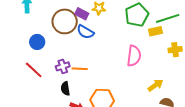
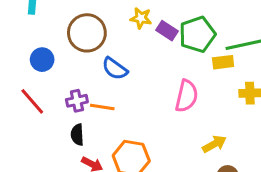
purple rectangle: (82, 14) -> (167, 31), moved
blue semicircle: (85, 32) -> (115, 69), moved

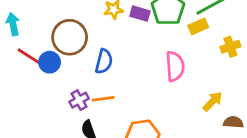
blue circle: (42, 60) -> (50, 62), moved
blue semicircle: (115, 69) -> (104, 61), turned -95
red line: (32, 101) -> (30, 57), moved

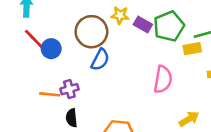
brown circle: (70, 37) -> (91, 32), moved
orange line: (103, 99) -> (50, 94), moved

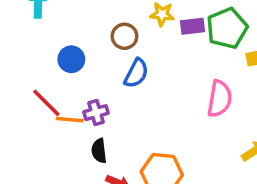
purple rectangle: (143, 25) -> (193, 26), turned -36
brown circle: (91, 32) -> (124, 36), size x0.6
red line: (35, 40) -> (46, 103), moved

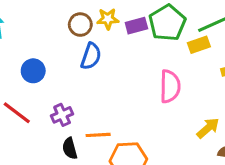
brown circle: (124, 36) -> (80, 25), moved
blue semicircle: (136, 73) -> (91, 56), moved
orange line: (70, 120) -> (98, 135), moved

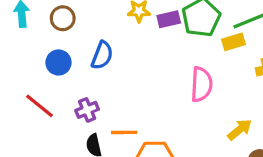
brown circle: (80, 25) -> (63, 18), moved
blue semicircle: (91, 56) -> (102, 55), moved

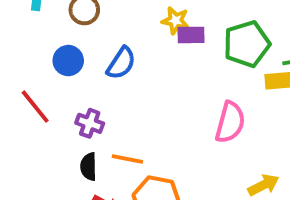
purple rectangle: (169, 19) -> (191, 35), moved
purple cross: (87, 110) -> (90, 123), turned 30

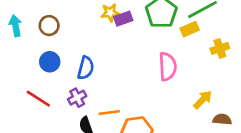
blue semicircle: (121, 63) -> (86, 68), moved
purple cross: (90, 123) -> (77, 98), turned -30

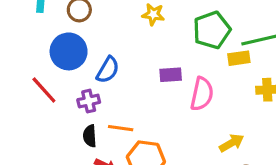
purple rectangle: (123, 19) -> (171, 75), moved
blue circle: (50, 62) -> (69, 51), size x1.5

